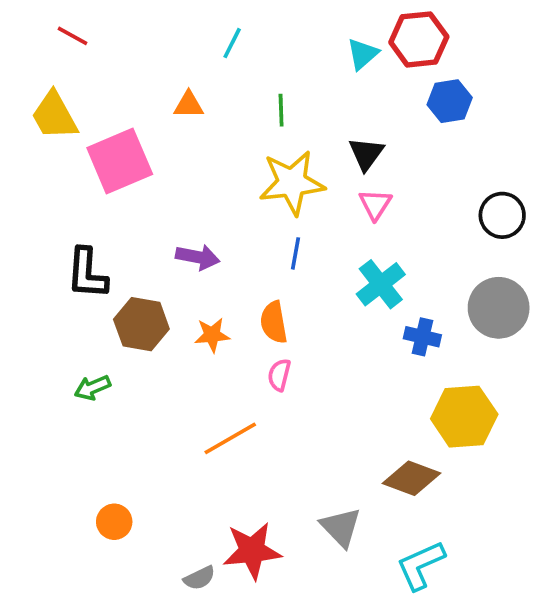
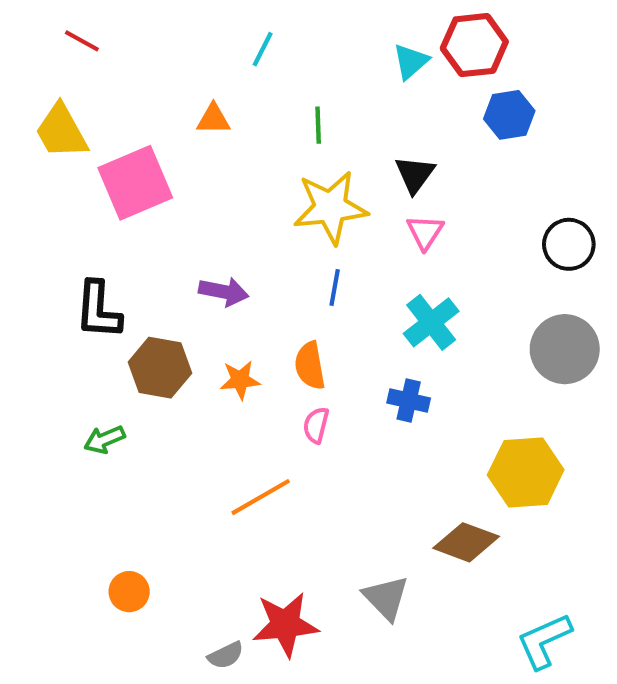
blue cross: (422, 337) -> (409, 401), moved
cyan L-shape: (421, 565) -> (544, 641), moved

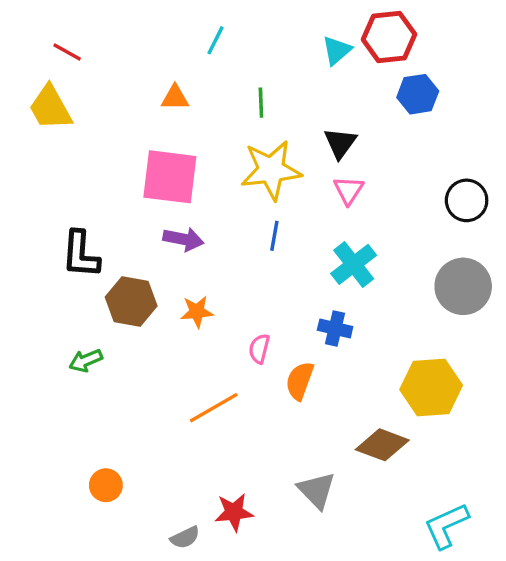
red line: (82, 41) -> (67, 52), moved
pink square: (135, 183) -> (170, 177), moved, turned 30
orange semicircle: (310, 366) -> (300, 381), moved, turned 30
red star: (285, 624) -> (234, 512), size x0.7

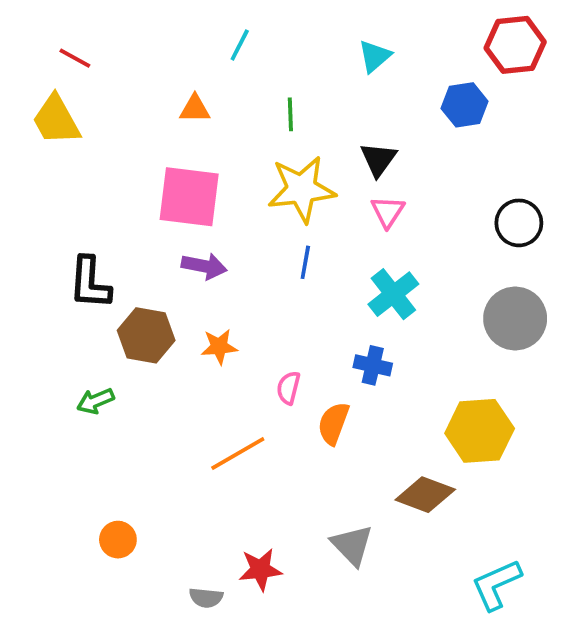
red hexagon: (389, 37) -> (515, 45), moved
gray semicircle: (185, 537) -> (206, 598), turned 32

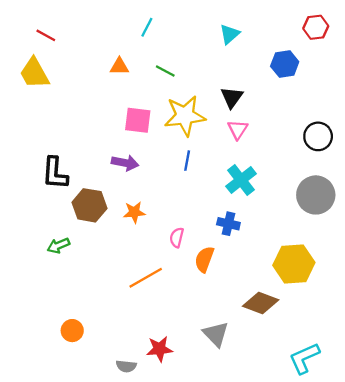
red hexagon: (515, 45) -> (316, 27), size x0.7
green line: (290, 114) -> (165, 71), moved, turned -60
pink square: (189, 197) -> (138, 120), moved, size x0.7

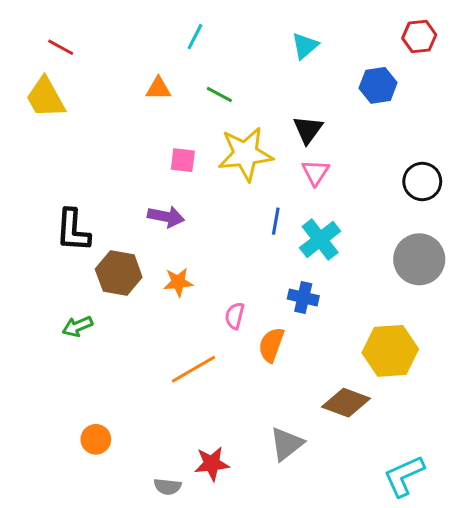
pink square: (138, 120) -> (183, 160), size x0.7
blue line: (187, 161) -> (276, 221), moved
gray triangle: (216, 334) -> (287, 444), turned 36

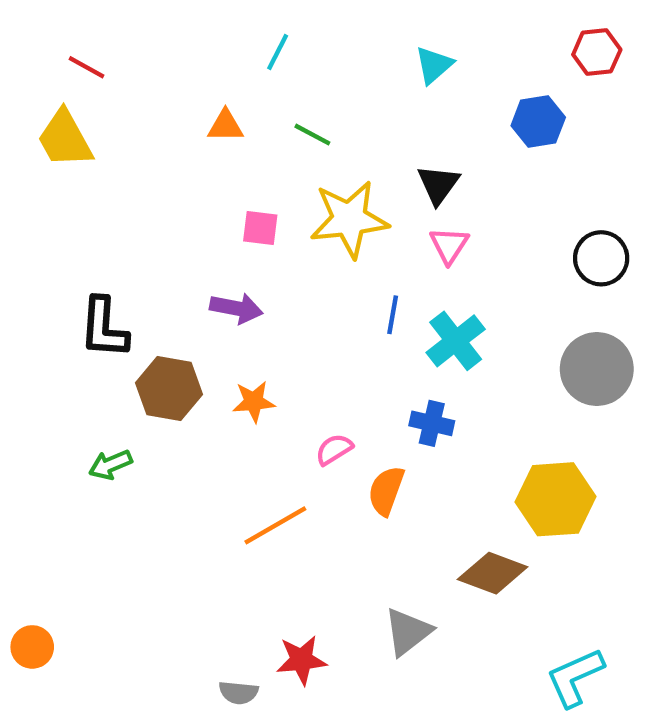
pink semicircle: (235, 316) -> (334, 449), turned 44
orange circle: (96, 439) -> (32, 647), moved

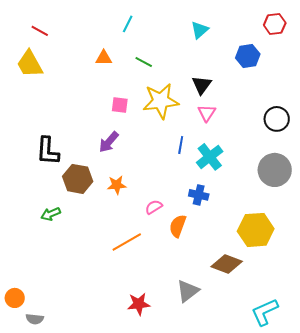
purple arrow: (236, 308) -> (109, 142), turned 120
gray semicircle: (238, 693) -> (35, 319), moved

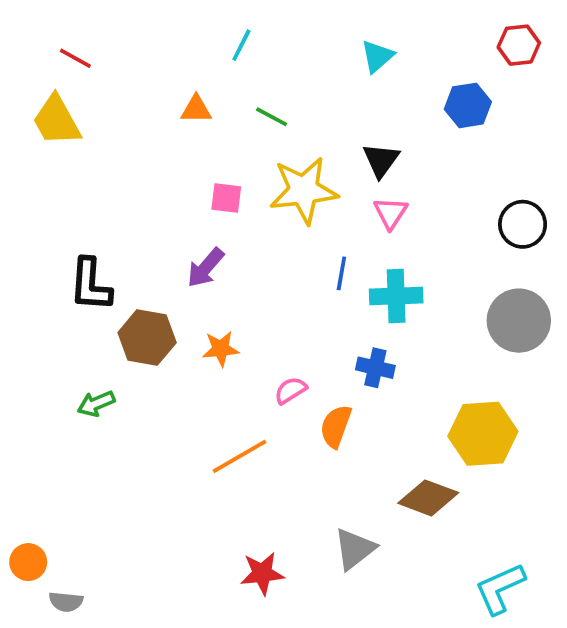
cyan cross: (210, 157) -> (396, 296), turned 36

